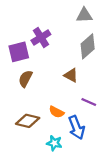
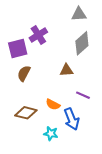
brown triangle: (71, 75) -> (66, 70), turned -32

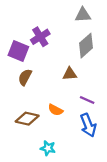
purple square: (18, 48) -> (18, 51), turned 36
blue arrow: (72, 119) -> (88, 125), moved
cyan star: (51, 134) -> (48, 148), moved

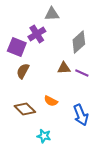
gray triangle: (83, 15) -> (52, 14), moved
purple line: (87, 100) -> (82, 73), moved
brown diamond: (27, 119) -> (25, 109), turned 30

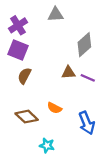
purple cross: (37, 34) -> (18, 25), moved

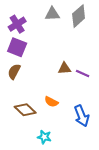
gray diamond: (84, 45) -> (79, 16), moved
brown semicircle: (24, 76) -> (14, 71), moved

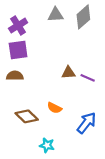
purple square: (17, 47) -> (18, 50), turned -30
brown semicircle: (14, 71) -> (15, 76), turned 63
blue arrow: (82, 116) -> (87, 123), turned -120

